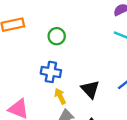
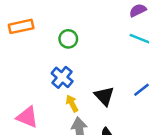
blue cross: (51, 72) -> (62, 77), turned 30

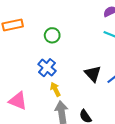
black triangle: (104, 96) -> (93, 74), moved

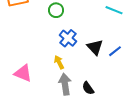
blue cross: (47, 68) -> (68, 38), moved

